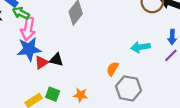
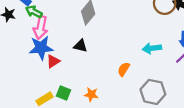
black triangle: (56, 60) -> (80, 46), moved
gray hexagon: (128, 88) -> (153, 92), moved

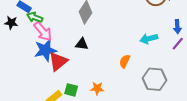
pink arrow: (41, 28) -> (43, 31), turned -45
red triangle: (53, 61) -> (58, 62), size x1.5

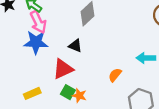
red triangle: (58, 62) -> (63, 69), moved
green square: (71, 90) -> (68, 92), moved

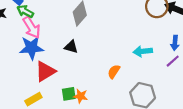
red triangle: (63, 69) -> (45, 71), moved
green square: (68, 92) -> (69, 94), turned -32

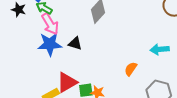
black triangle: (71, 47) -> (75, 44), moved
red triangle: (45, 71) -> (67, 82), moved

